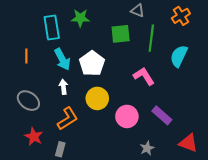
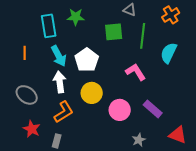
white arrow: (63, 87) -> (60, 82), size x1.5

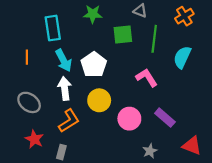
green star: (76, 17) -> (93, 14), moved

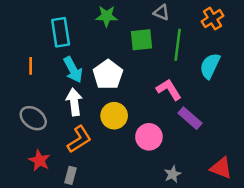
purple rectangle: (165, 118) -> (190, 118), moved

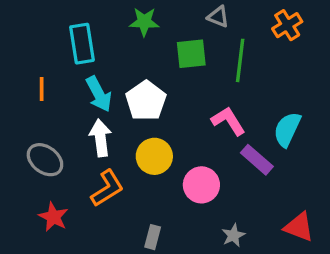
cyan semicircle: (210, 66) -> (287, 129), moved
gray rectangle: (71, 175) -> (153, 237), moved

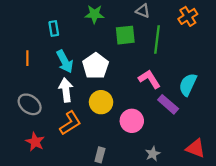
cyan rectangle: (82, 44) -> (54, 29), size x0.6

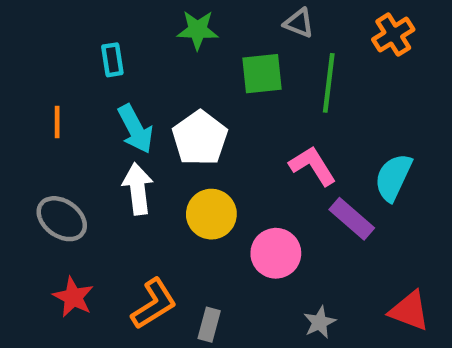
orange L-shape: (70, 123) -> (154, 304), moved

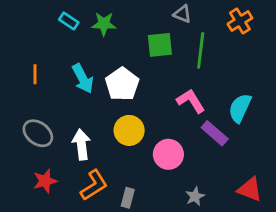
green star: (198, 30) -> (104, 24), moved
cyan rectangle: (112, 60) -> (69, 21), moved, turned -48
white arrow: (138, 189) -> (81, 144), moved
red star: (73, 297) -> (45, 181), turned 30

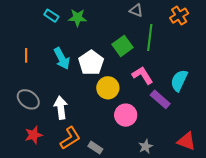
green square: (160, 45) -> (123, 46), moved, turned -30
yellow circle: (129, 130) -> (108, 88), moved
gray rectangle: (128, 198) -> (95, 148), turned -72

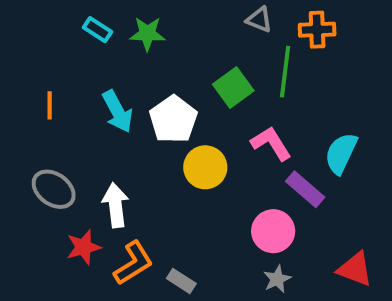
orange cross: (179, 16) -> (317, 30), moved, turned 30
pink circle: (126, 115) -> (273, 231), moved
red star: (34, 135) -> (84, 247), moved

